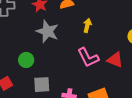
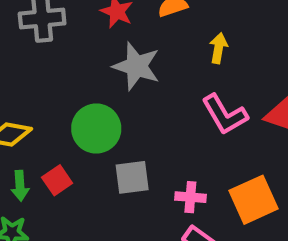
green circle: (26, 60) -> (96, 129), size x1.5

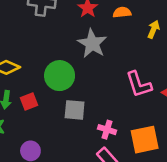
yellow arrow: (218, 48) -> (154, 29), moved

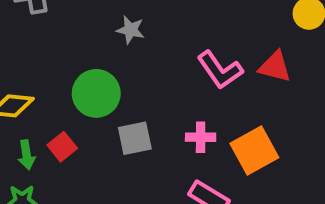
gray star: (92, 44) -> (131, 30), size x0.6
pink cross: (107, 130) -> (201, 137), moved

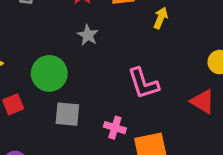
red triangle: (275, 67) -> (203, 101), moved

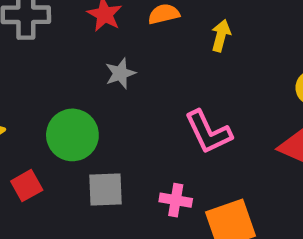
gray star: (88, 35) -> (120, 73), turned 30

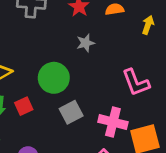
gray square: (106, 190) -> (71, 112), turned -30
pink cross: (176, 200) -> (113, 122), size x1.5

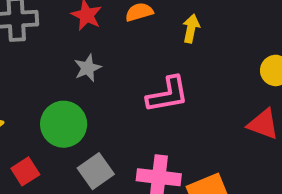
gray star: (86, 43) -> (88, 68), moved
pink L-shape: (136, 82) -> (168, 95), moved, turned -72

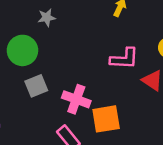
pink L-shape: (168, 95) -> (124, 59), moved

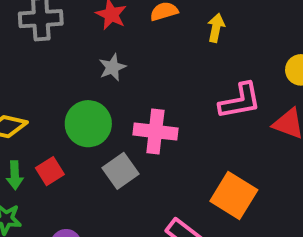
pink cross: (76, 99) -> (155, 131), moved
orange square: (106, 119) -> (234, 195), turned -36

